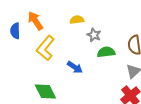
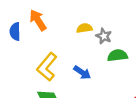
yellow semicircle: (77, 20) -> (84, 28), moved
yellow L-shape: (45, 48) -> (47, 67), moved

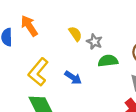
yellow semicircle: (84, 28) -> (75, 34), turned 63

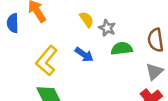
blue arrow: (73, 78) -> (84, 55), moved

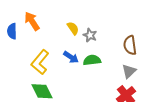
green semicircle: (122, 49) -> (92, 60), moved

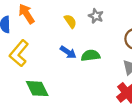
gray star: (90, 35) -> (96, 16), moved
yellow L-shape: (40, 62) -> (19, 53), moved

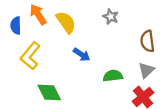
yellow semicircle: (70, 21) -> (66, 22), moved, size x1.5
green semicircle: (91, 55) -> (113, 76), moved

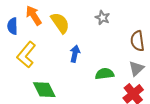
blue arrow: (82, 55) -> (75, 54), turned -112

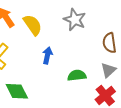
gray star: (102, 18) -> (75, 20), size x1.5

